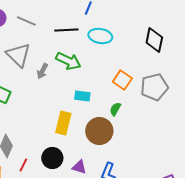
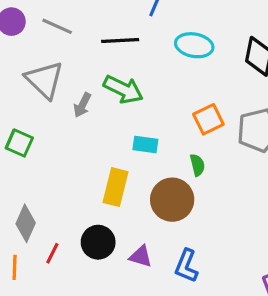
cyan ellipse: (100, 36) -> (194, 45), moved
orange square: (122, 80) -> (208, 119), turned 30
green semicircle: (115, 109) -> (197, 165), turned 136

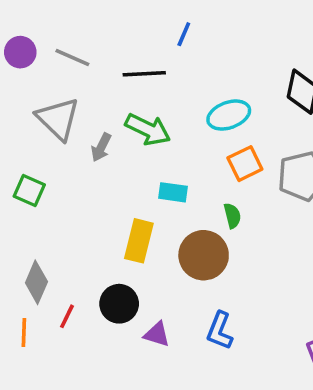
cyan ellipse: (194, 45) -> (229, 115), moved, turned -30
purple triangle: (141, 256) -> (157, 334), moved

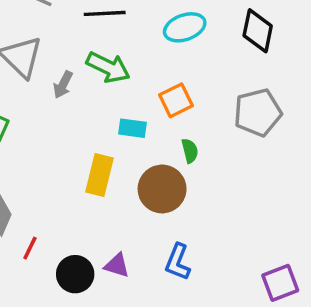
cyan ellipse: (229, 115) -> (185, 27), moved
orange square: (245, 164) -> (176, 100), moved
black circle: (119, 304) -> (75, 274), moved

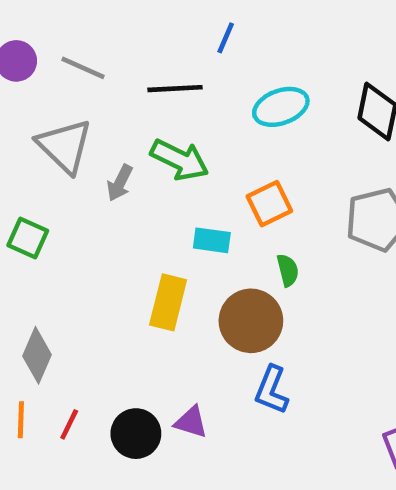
red line: (30, 248) -> (69, 424), moved
blue L-shape: (178, 262) -> (272, 390), moved

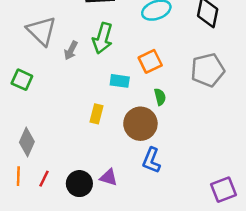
green arrow: (180, 160) -> (103, 38), turned 80
yellow rectangle: (168, 302) -> (96, 114), size x0.7

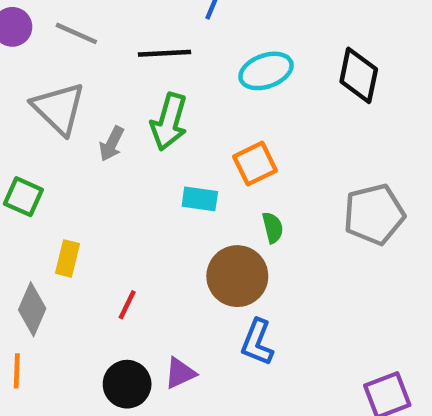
gray pentagon: (208, 70) -> (374, 214), moved
yellow rectangle: (96, 114) -> (67, 258), moved
purple triangle: (109, 177) -> (180, 373), turned -42
red line: (44, 179) -> (127, 305), moved

